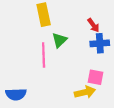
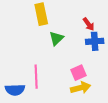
pink line: (44, 55) -> (36, 77), moved
pink square: (96, 77) -> (79, 73), moved, turned -35

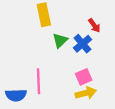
blue cross: (95, 41) -> (83, 44), moved, turned -36

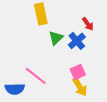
pink line: (39, 81) -> (36, 76), turned -50
yellow arrow: (86, 93) -> (80, 87), turned 72

